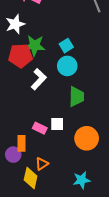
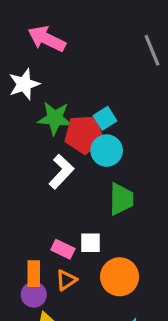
red pentagon: (20, 56) -> (84, 134), moved
orange circle: (87, 138) -> (120, 277), moved
purple circle: (13, 155) -> (34, 295), moved
orange triangle: (42, 164) -> (66, 280), moved

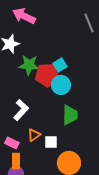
white L-shape: (61, 172) -> (21, 110), moved
pink rectangle: (63, 249) -> (12, 143), moved
orange triangle: (66, 280) -> (34, 135), moved

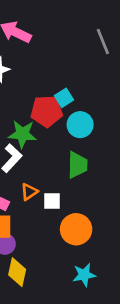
green star: (29, 65) -> (22, 134), moved
cyan circle: (61, 85) -> (80, 125), moved

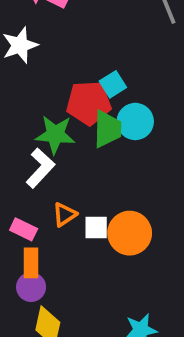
green trapezoid: (77, 165) -> (107, 129), moved
orange circle: (76, 229) -> (130, 233), moved

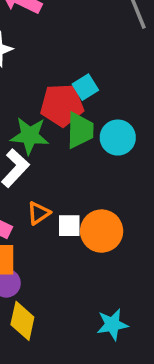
cyan circle: (135, 121) -> (118, 138), moved

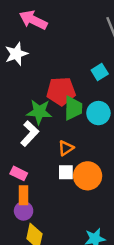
cyan square: (85, 87) -> (100, 72), moved
orange triangle: (39, 213) -> (66, 148), moved

